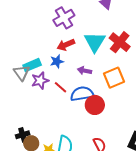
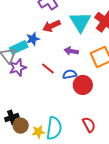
blue star: (57, 61) -> (33, 39), moved
purple star: (40, 81) -> (18, 68), moved
blue semicircle: (82, 94) -> (70, 74), size x0.6

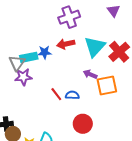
purple arrow: (71, 51) -> (90, 74), moved
red line: (48, 68) -> (56, 94), moved
red circle: (83, 85) -> (83, 124), moved

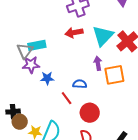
blue star: (45, 52) -> (47, 78), moved
purple arrow: (90, 74) -> (98, 63), turned 56
red line: (56, 94) -> (67, 98), moved

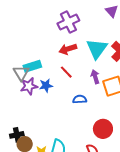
blue star: (47, 78) -> (46, 86), moved
red line: (67, 98) -> (66, 72), moved
red circle: (90, 113) -> (103, 129), moved

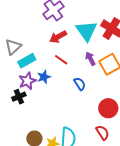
gray triangle: (21, 73) -> (13, 47), moved, turned 30
blue semicircle: (80, 99) -> (80, 84), turned 72
black cross: (17, 135) -> (19, 97), moved

